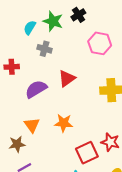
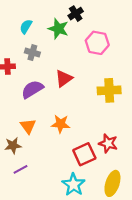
green star: (53, 21) -> (58, 29), moved
gray cross: (45, 49) -> (32, 53), moved

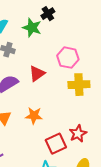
pink hexagon: (97, 43) -> (68, 58), moved
red star: (108, 143) -> (78, 134), turned 30

